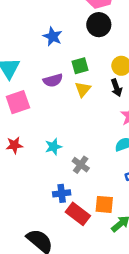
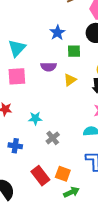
green square: (80, 66) -> (74, 51), moved
blue cross: (62, 193) -> (15, 146), moved

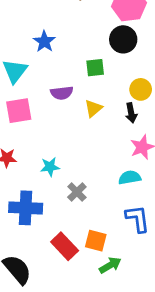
blue star: (57, 33) -> (44, 41), moved
blue cross: (15, 146) -> (26, 208), size x1.6

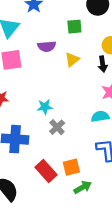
cyan star: (50, 167) -> (45, 107), moved
orange square: (96, 241) -> (71, 167), turned -30

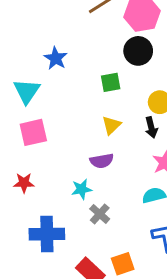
purple semicircle: (47, 46) -> (102, 161), moved

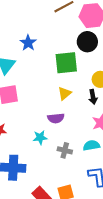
green square: (111, 82) -> (66, 63), size x1.6
gray cross: (100, 214) -> (65, 150), moved, turned -32

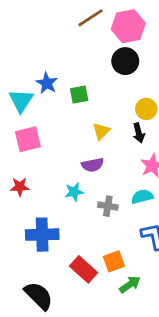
blue star: (28, 43) -> (47, 83), moved
green square: (66, 63) -> (79, 95), moved, size x0.6

